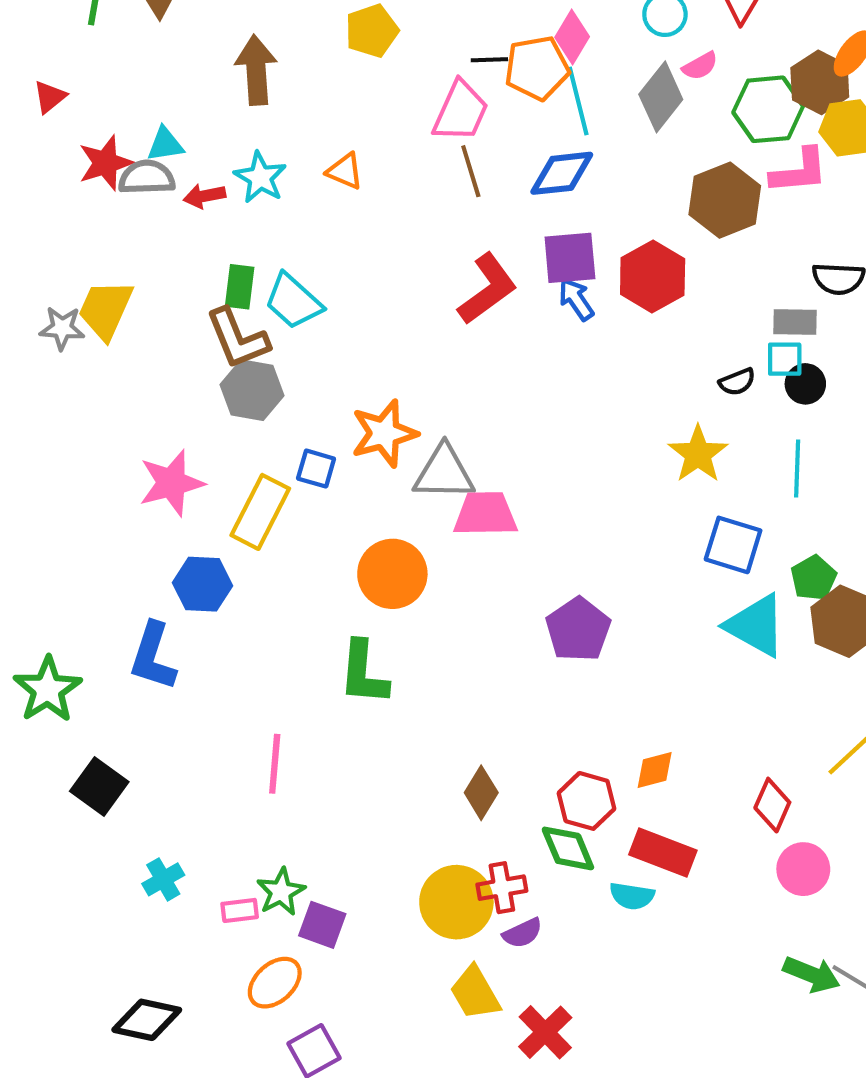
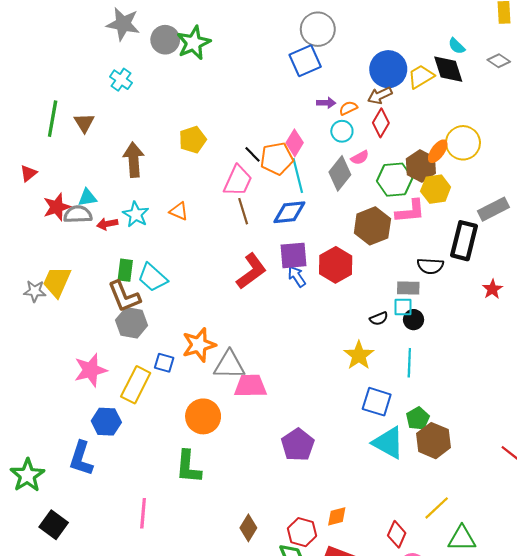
black line: (489, 60) -> (253, 154), turned 48

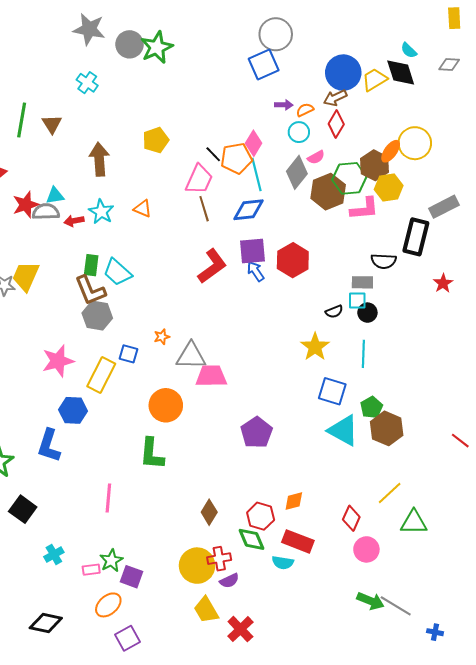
gray diamond: (499, 61) -> (449, 65), turned -30
brown hexagon: (372, 226) -> (328, 192), moved
orange star: (199, 345) -> (162, 337), size x0.5

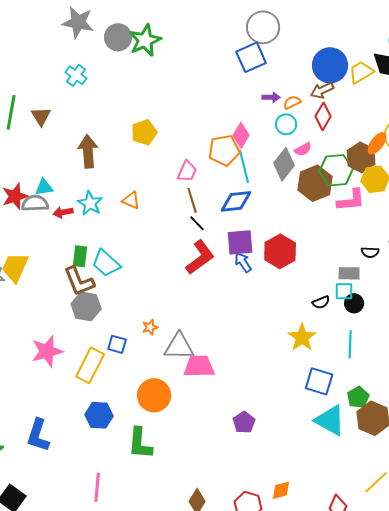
black line: (213, 154) -> (197, 223), moved
pink trapezoid: (199, 179) -> (187, 171), size x0.7
black semicircle: (384, 261) -> (370, 252), size x0.7
blue hexagon: (73, 410) -> (99, 415), moved
purple pentagon: (257, 433) -> (244, 422), size x0.7

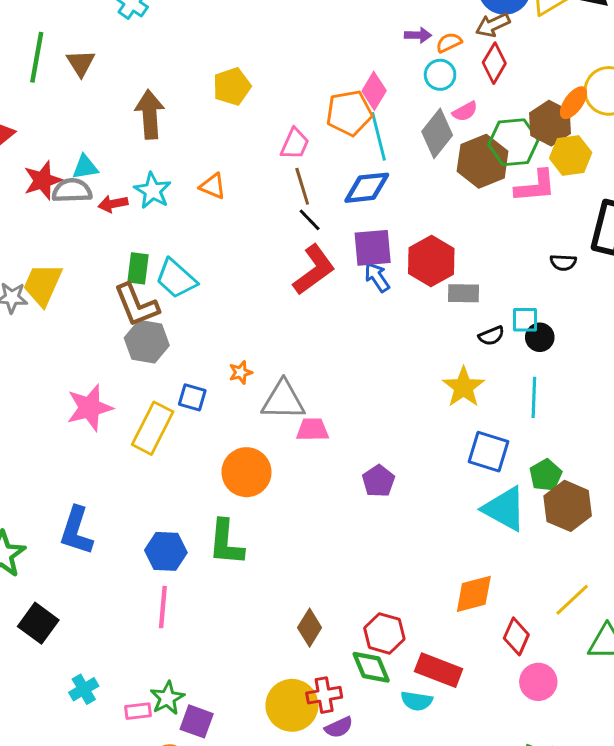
gray rectangle: (349, 273) -> (464, 293), moved
pink trapezoid: (199, 366) -> (312, 430), size x0.7
blue hexagon: (99, 415) -> (166, 551), moved
purple pentagon: (244, 422) -> (378, 481), moved
orange diamond: (281, 490) -> (474, 594), moved, size x1.4

